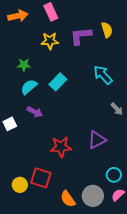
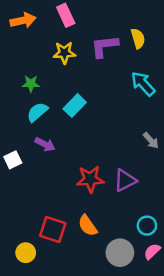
cyan arrow: (103, 75) -> (143, 84), moved
red star: (61, 147) -> (90, 179), moved
yellow circle: (20, 185) -> (26, 253), moved
orange semicircle: (68, 199) -> (88, 226), moved

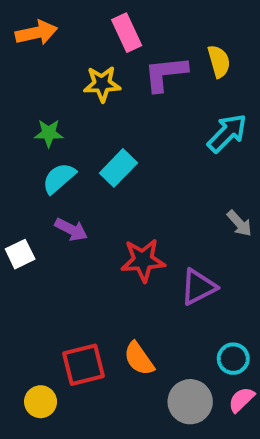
pink rectangle: (66, 15) -> (127, 33), moved
cyan arrow: (143, 84) -> (227, 133), turned 88
red star: (90, 179) -> (143, 260), moved
red square: (53, 229) -> (84, 365), turned -32

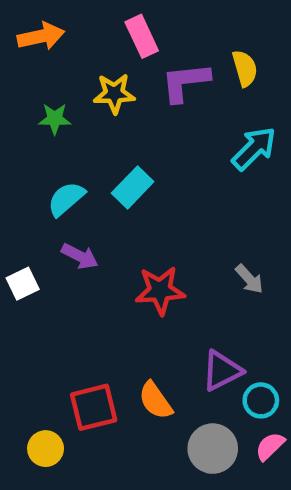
green star: (49, 133) -> (55, 119), moved
gray arrow: (239, 223) -> (249, 279), moved
purple triangle: (198, 287) -> (222, 371), moved

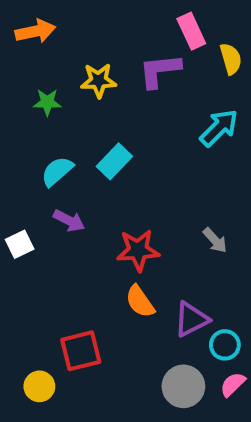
pink rectangle: (142, 36) -> (191, 31), moved
yellow semicircle: (245, 68) -> (231, 59), moved
orange semicircle: (155, 400) -> (140, 302), moved

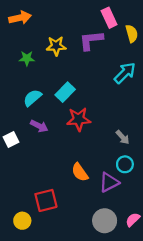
red star: (138, 250) -> (79, 119), moved
cyan circle: (225, 345) -> (125, 164), moved

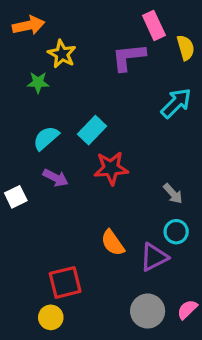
yellow star: (56, 46) -> (62, 54), moved, turned 30
yellow circle: (22, 221) -> (51, 317), moved

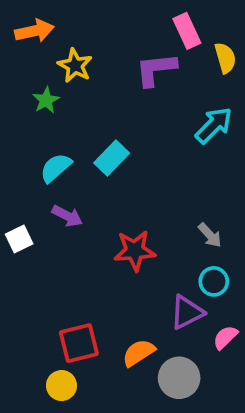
green star: (38, 83) -> (46, 100), turned -30
red star: (111, 168) -> (135, 251), moved
orange semicircle: (113, 243) -> (139, 353), moved, turned 92
pink semicircle: (187, 309) -> (225, 337), moved

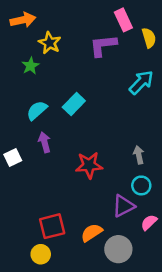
purple arrow: (67, 216) -> (45, 142), turned -132
gray arrow: (210, 235) -> (139, 155), turned -150

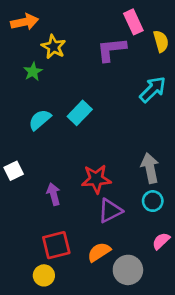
purple arrow: (45, 142) -> (54, 194), moved
gray arrow: (139, 155) -> (150, 168), size x1.5
purple triangle: (123, 206) -> (110, 211), moved

